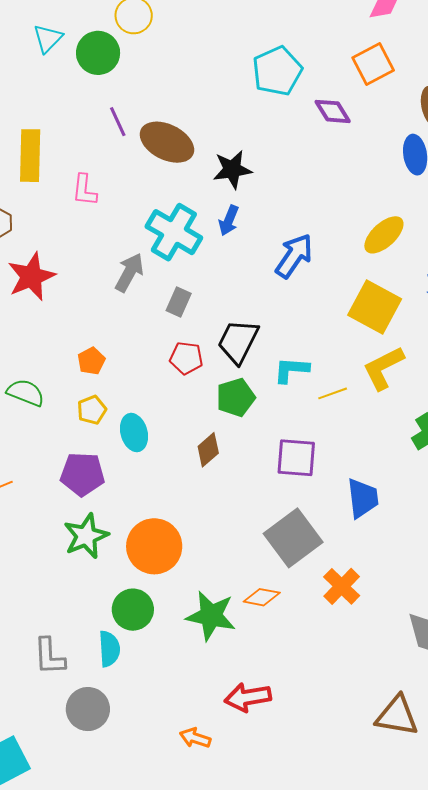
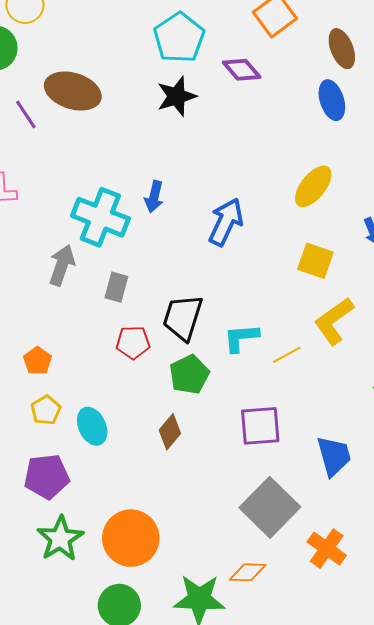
brown ellipse: (167, 142) -> (73, 91), moved
black star: (232, 169) -> (177, 96), moved
yellow square: (375, 307) -> (315, 261), size x0.7

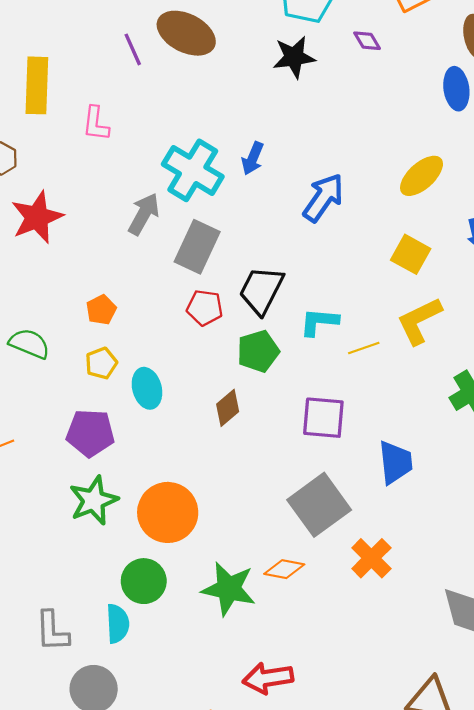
purple diamond: (242, 70) -> (367, 41), size x0.7
gray rectangle: (116, 287) -> (197, 247), size x1.6

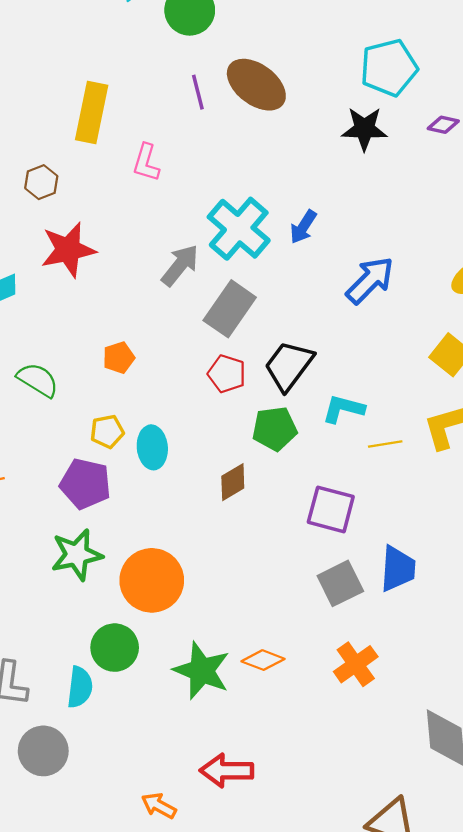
purple diamond: (367, 41) -> (443, 125), turned -56
yellow pentagon: (101, 363) -> (107, 431), moved
gray square: (319, 505) -> (340, 583), moved, size x0.7

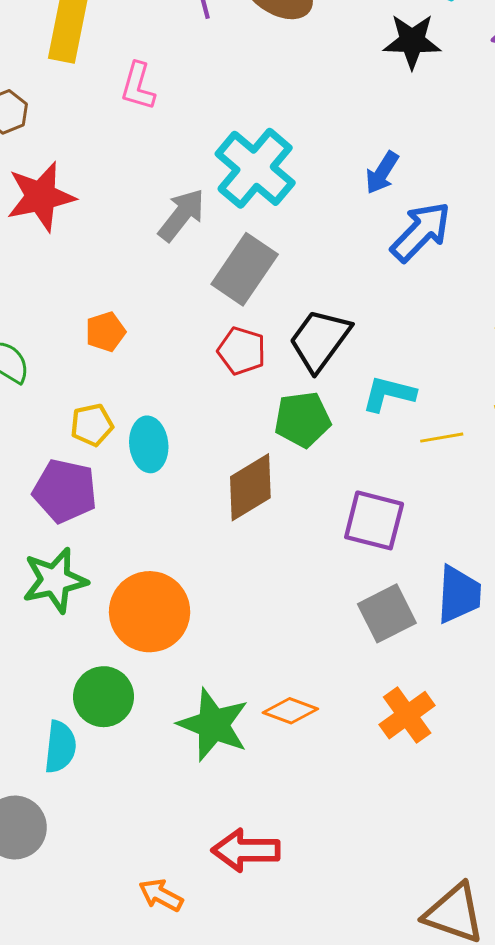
blue arrow: (303, 227) -> (382, 173), moved
brown diamond: (233, 482) -> (250, 487), size x1.4

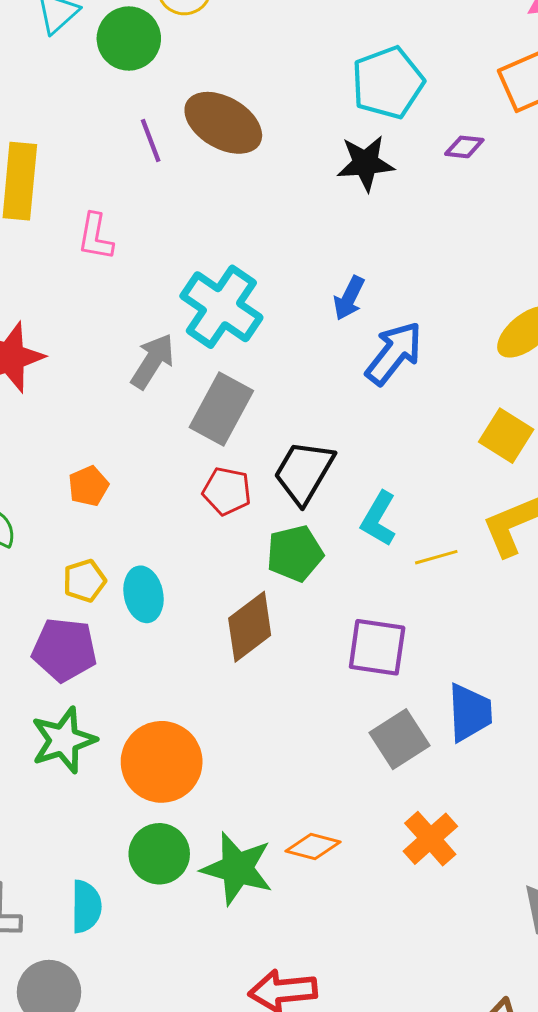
cyan L-shape: (389, 394) -> (379, 519), turned -68
green circle: (103, 697) -> (159, 854), moved

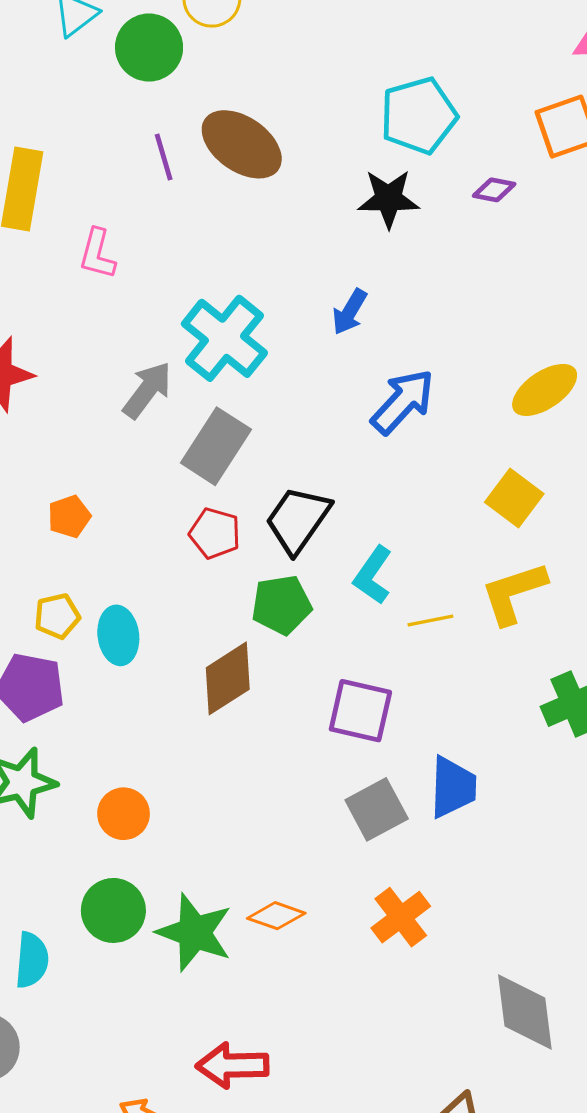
blue arrow: (349, 298) -> (350, 312), moved
orange circle: (162, 762) -> (124, 814), size x0.6

